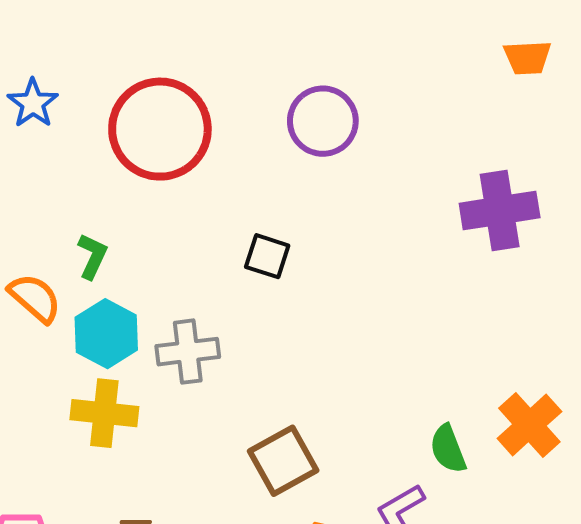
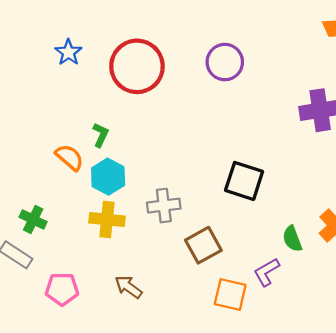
black square: (267, 256) -> (244, 181), moved, size x1.6
gray cross: (188, 352) -> (164, 206), moved

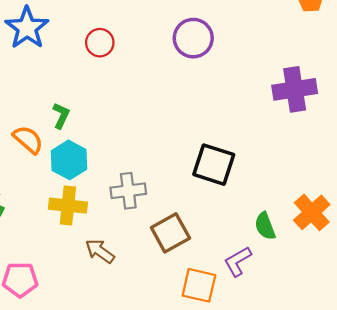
blue star: (68, 52) -> (27, 28), size x1.5
red circle: (137, 66) -> (100, 43), size x0.5
brown arrow: (128, 287) -> (100, 251), moved

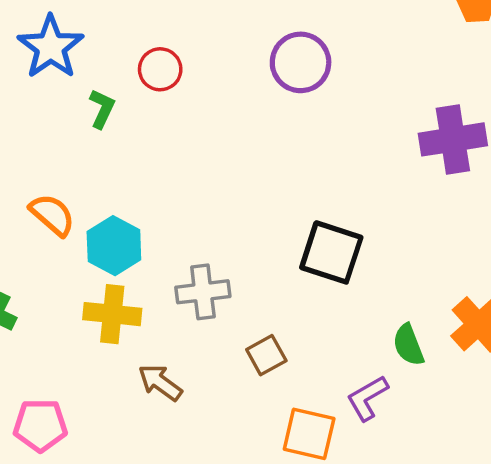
green L-shape: (61, 116) -> (102, 109), moved
brown square: (170, 233) -> (266, 355), size x0.7

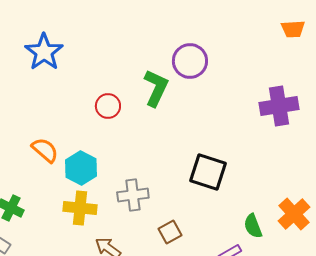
red circle: (160, 69) -> (108, 106), moved
green L-shape: (102, 109) -> (156, 88), moved, size x1.6

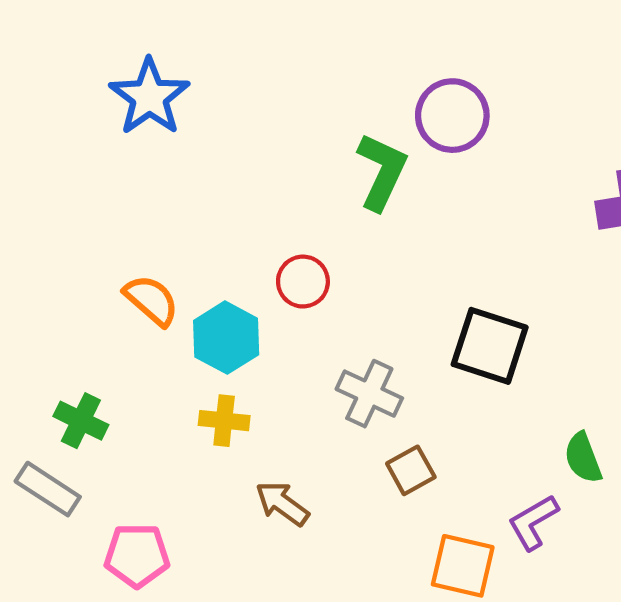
red circle: (108, 106) -> (303, 282), moved
gray cross: (133, 195) -> (369, 394), moved, turned 32
yellow cross: (80, 208) -> (224, 421), size x0.7

